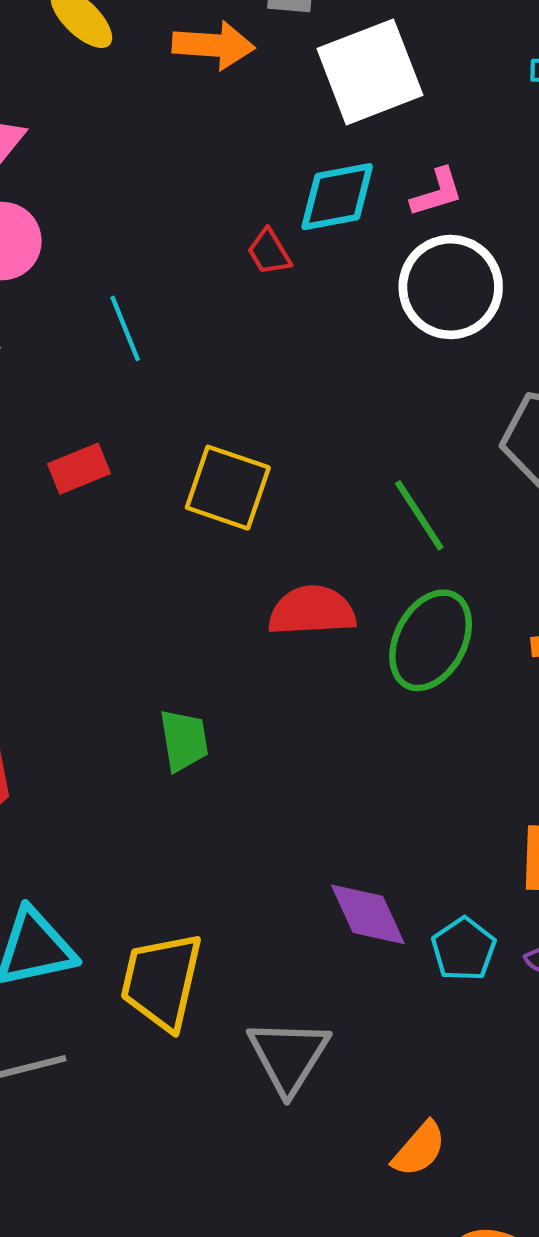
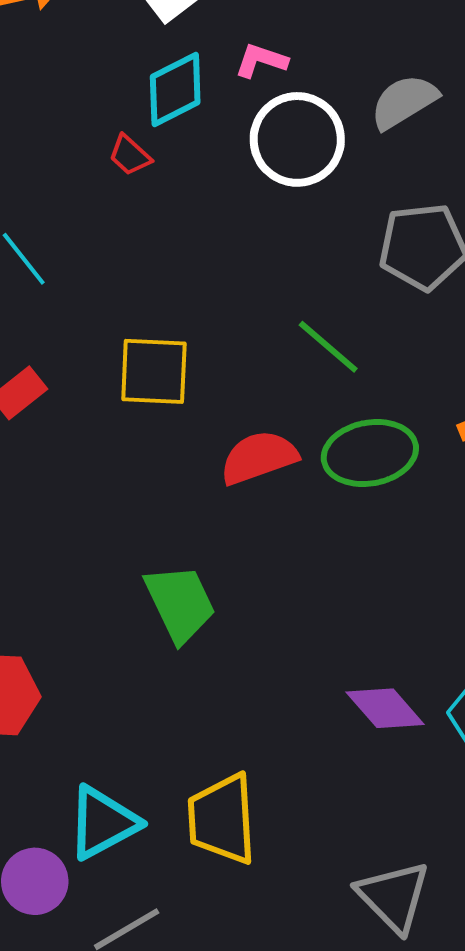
pink L-shape: (437, 192) -> (261, 60), turned -128
green ellipse: (431, 640) -> (370, 453), turned 68
green trapezoid: (184, 740) -> (180, 603), size x1.4
gray triangle: (288, 1056) -> (394, 897), moved

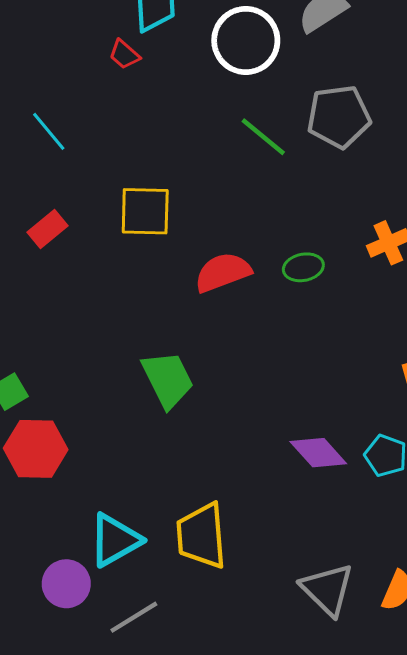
green line: (328, 347) -> (263, 137), moved
green ellipse: (370, 453) -> (303, 267), size x0.6

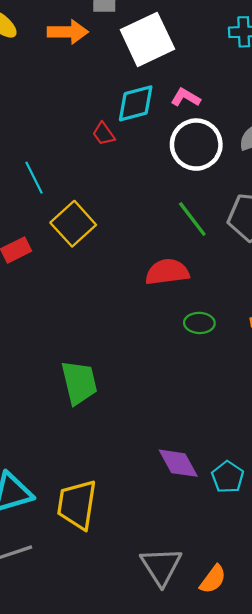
yellow square: (145, 211) -> (73, 224), moved, turned 33
red semicircle: (223, 272) -> (167, 272), moved

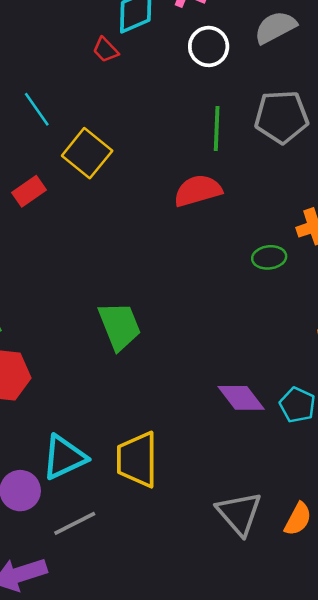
white circle: (196, 145) -> (209, 46), size x0.7
green line: (192, 219) -> (217, 129), turned 48
green ellipse: (199, 323) -> (269, 257), moved

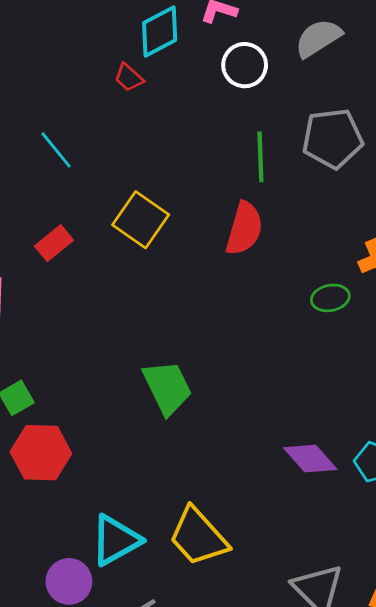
yellow square: (87, 153) -> (141, 220), moved
red semicircle: (198, 191) -> (244, 228), turned 126
yellow trapezoid: (137, 460) -> (198, 537), turned -38

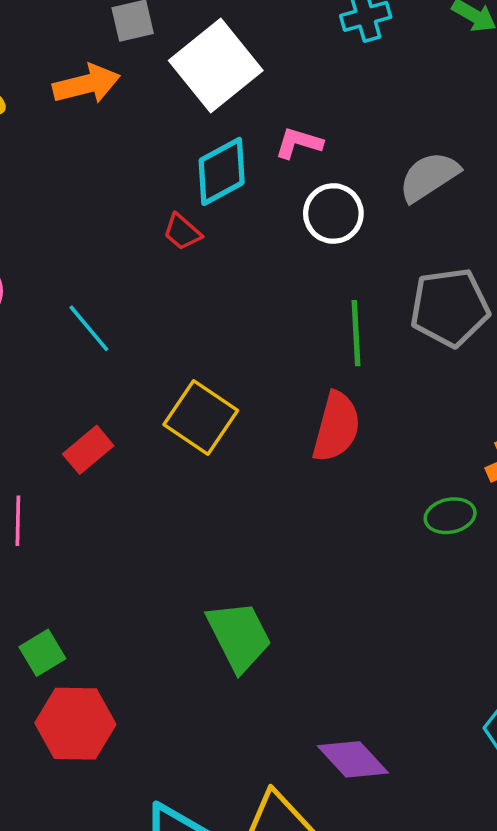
purple diamond: (310, 459) -> (353, 759), moved

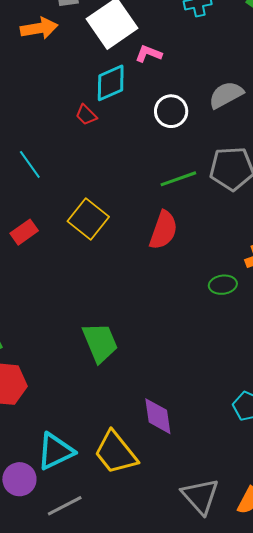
pink L-shape: (299, 143) -> (148, 54), moved
green line: (356, 333) -> (178, 179), turned 69
purple diamond: (353, 759) -> (158, 416), turned 30

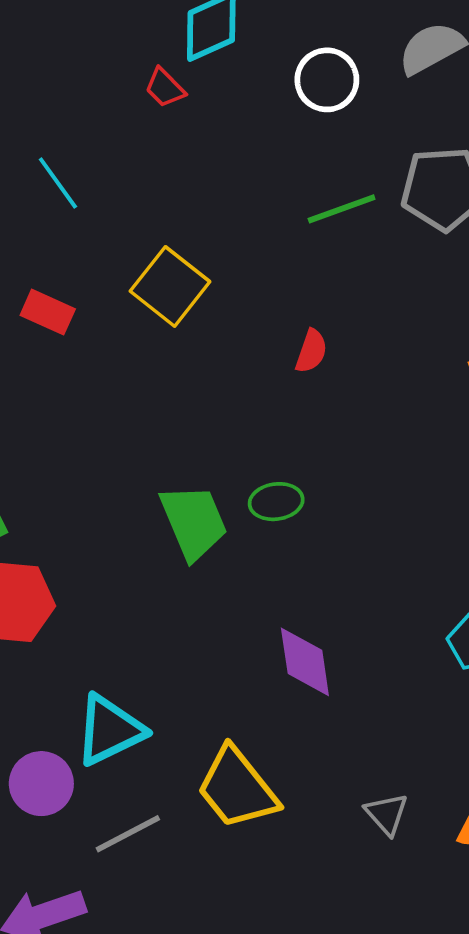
red semicircle: (163, 230) -> (311, 351), moved, size x0.6
red rectangle: (24, 232) -> (48, 312), turned 60
green ellipse: (223, 285) -> (276, 502), moved
yellow trapezoid: (116, 453) -> (237, 788), moved
gray triangle: (200, 496) -> (387, 814), size x0.6

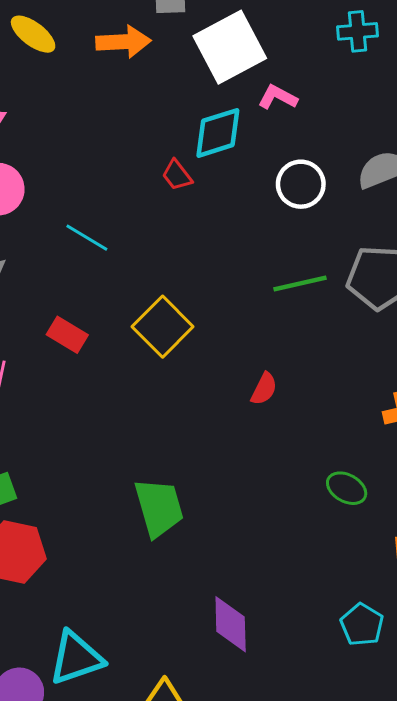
cyan line: (58, 183) -> (87, 238), turned -30
green ellipse: (276, 502) -> (347, 488), moved, turned 30

